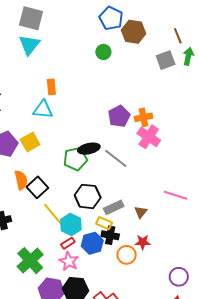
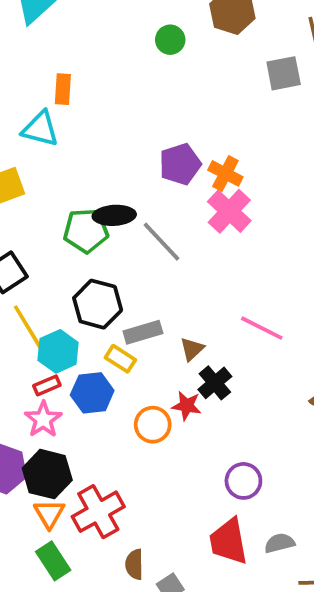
orange cross: (144, 117) -> (225, 173), turned 30
black cross: (110, 235) -> (215, 383), moved, turned 30

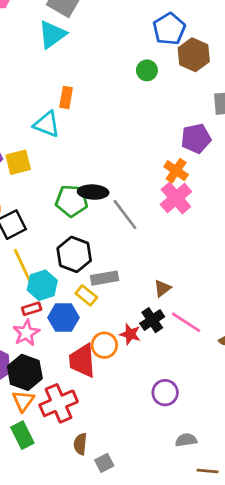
purple pentagon: (180, 164) -> (196, 138), moved
pink line: (262, 328) -> (186, 322), moved
brown triangle: (192, 349) -> (162, 288), moved
red trapezoid: (229, 541) -> (82, 361), moved

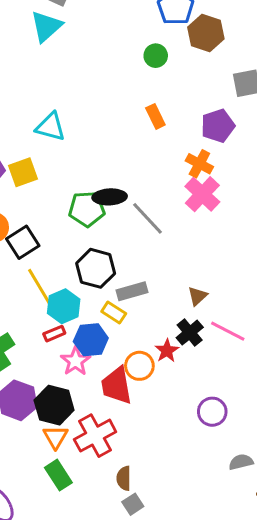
orange rectangle: (66, 97) -> (155, 116), moved, turned -30
pink star: (26, 333) -> (76, 361), moved
red star: (130, 334) -> (167, 351), turned 30
gray square: (104, 463) -> (133, 504), moved

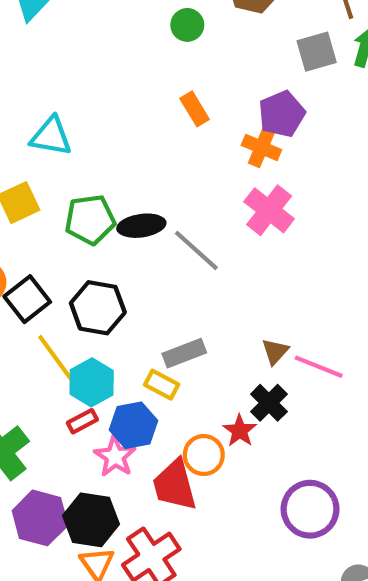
orange cross: (199, 164) -> (261, 147), moved
green pentagon: (87, 209) -> (90, 220), moved
black hexagon: (96, 268) -> (98, 308), moved
pink line: (228, 331) -> (319, 367), moved
purple circle: (212, 412) -> (310, 509), size x1.4

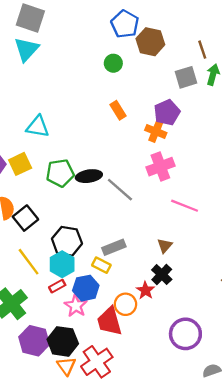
pink cross: (269, 210) -> (160, 167), turned 32
black hexagon: (98, 308) -> (67, 241), moved
yellow line: (56, 358) -> (29, 262), moved
pink line: (319, 367) -> (185, 206), moved

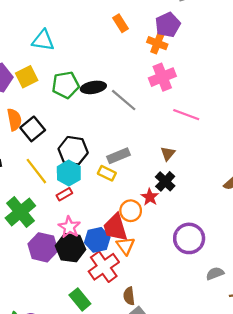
blue hexagon: (86, 288) -> (97, 240), moved
pink star: (76, 306) -> (69, 227), moved
orange triangle: (66, 366) -> (126, 246), moved

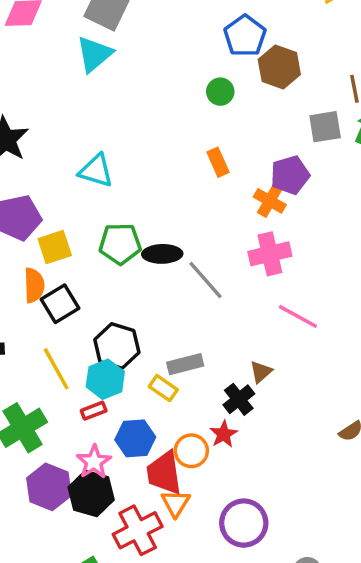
yellow square: (27, 77) -> (55, 247), moved
black cross: (165, 181) -> (239, 399), moved
purple circle: (189, 238) -> (244, 523), moved
blue hexagon: (97, 240) -> (135, 438), moved

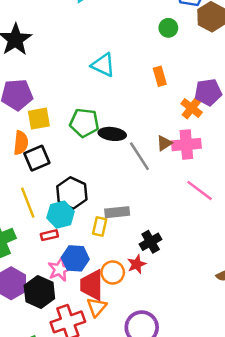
cyan triangle: (96, 171) -> (103, 65), moved
brown triangle: (261, 372) -> (164, 143), moved
yellow rectangle: (163, 388) -> (100, 227), turned 60
pink star: (94, 462) -> (60, 269), moved

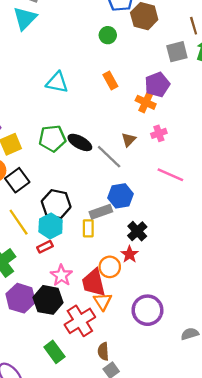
black ellipse: (112, 134) -> (80, 142), turned 35
pink cross: (186, 145) -> (159, 133), moved, size x0.6
blue hexagon: (75, 258) -> (120, 196), moved

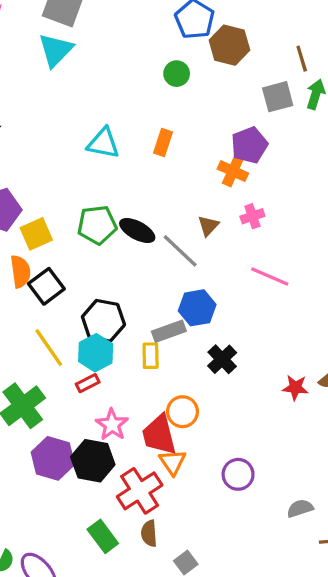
orange rectangle: (110, 80) -> (163, 143), moved, turned 48
red star: (129, 254) -> (295, 388), moved, turned -30
purple circle: (147, 310) -> (238, 474), size x0.7
brown semicircle: (103, 351) -> (149, 533), moved

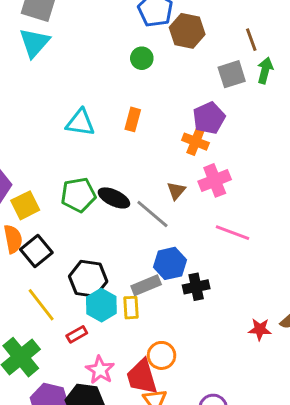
pink cross: (252, 216) -> (215, 180), size x1.5
cyan hexagon: (96, 353) -> (101, 305), moved
black cross: (222, 359) -> (196, 287), moved, turned 35

